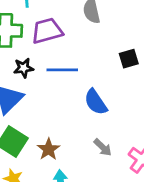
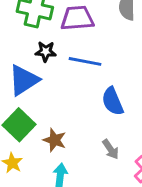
brown star: (49, 149) -> (55, 140), turned -30

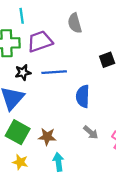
blue semicircle: (113, 101) -> (83, 96), turned 40

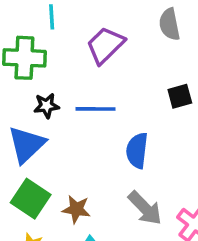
gray semicircle: (75, 23) -> (169, 24), moved
purple trapezoid: (40, 41) -> (105, 45), moved, turned -30
gray arrow: (91, 132) -> (145, 208), size x1.5

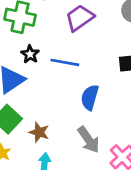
black star: (46, 106) -> (30, 54), turned 30

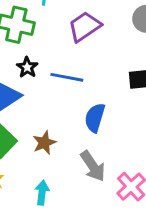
brown star: (39, 132) -> (44, 143), moved, turned 30

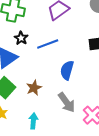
blue line: (67, 77) -> (48, 44), turned -30

